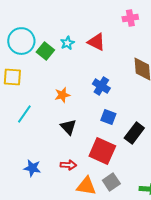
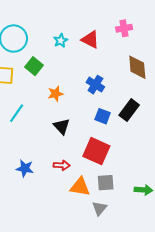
pink cross: (130, 18) -> (124, 28), moved
green square: (45, 51) -> (34, 66), moved
black rectangle: (134, 133) -> (129, 110), moved
gray square: (111, 182) -> (106, 183), turned 30

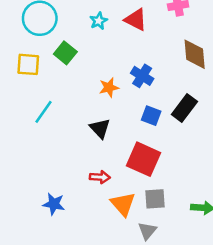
orange star: (56, 94) -> (109, 87), moved
blue star: (25, 168) -> (54, 204), moved
orange triangle: (80, 187) -> (123, 204), turned 40

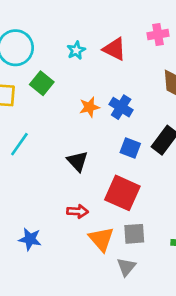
orange star: (109, 87) -> (89, 107), moved

